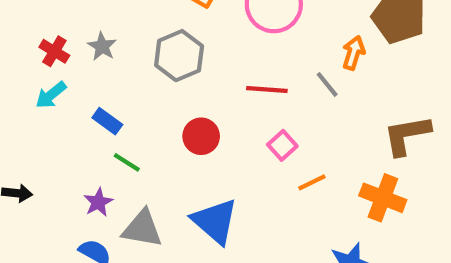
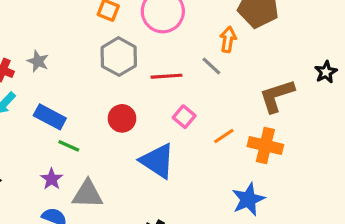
gray hexagon: (179, 56) -> (119, 57), moved
blue rectangle: (107, 121) -> (50, 117), size x1.4
orange line: (312, 182) -> (224, 136), moved
blue triangle: (215, 221) -> (157, 161), moved

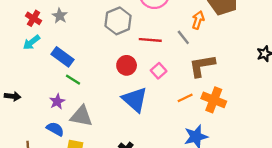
brown L-shape: (277, 96) -> (202, 66), moved
red circle: (122, 118) -> (127, 65), moved
orange line: (224, 136) -> (185, 98), moved

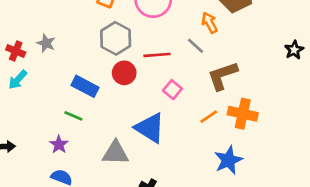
orange arrow: (198, 20) -> (210, 23), turned -36
blue rectangle: (62, 57) -> (85, 86), moved
red circle: (127, 65) -> (124, 73), moved
gray triangle: (81, 116) -> (115, 153), moved

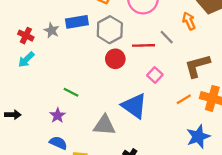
gray line: (195, 46) -> (167, 37), moved
blue rectangle: (85, 86) -> (77, 22), moved, turned -40

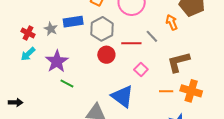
orange line: (184, 99) -> (166, 91), turned 32
purple star: (58, 115) -> (57, 61), moved, size x1.6

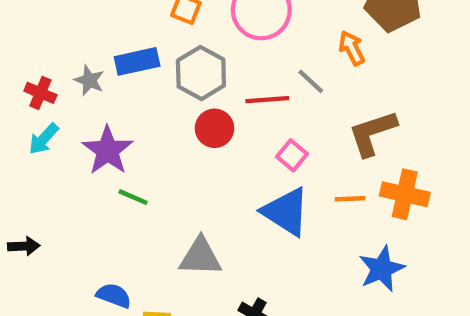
blue triangle: (122, 96) -> (286, 212), moved

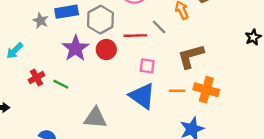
red cross: (40, 93) -> (37, 78), moved, turned 35
purple star: (107, 150) -> (76, 48), moved
pink square: (292, 155) -> (147, 66), turned -35

